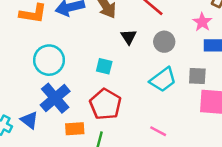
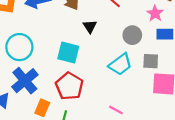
gray circle: (164, 42) -> (132, 35), moved
cyan square: (104, 66) -> (68, 52), size x1.5
orange rectangle: (75, 129) -> (42, 108), turned -63

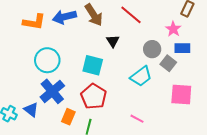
gray square: (151, 61) -> (168, 63), moved, turned 35

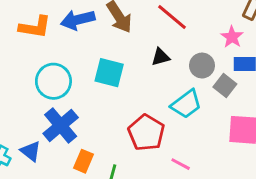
black triangle: (113, 41) -> (161, 57), moved, turned 48
cyan square: (93, 65) -> (109, 73), moved
red pentagon: (94, 97) -> (146, 133), moved

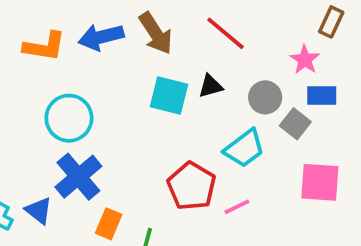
cyan square: (109, 73) -> (169, 96), moved
pink line: (181, 164) -> (237, 207), moved, turned -54

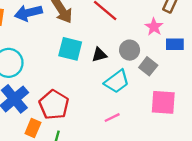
black triangle: (210, 86) -> (99, 55), moved
blue rectangle: (322, 96) -> (175, 44), moved
red pentagon: (192, 186) -> (54, 105), moved

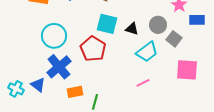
black triangle: (99, 55) -> (132, 29), turned 32
red pentagon: (54, 105) -> (93, 49), moved
orange rectangle: (33, 128) -> (75, 92), turned 56

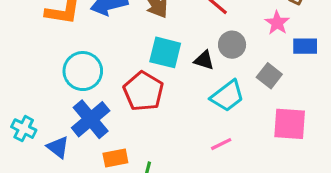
gray circle: (158, 25) -> (232, 45), moved
cyan cross: (16, 89) -> (24, 129), moved

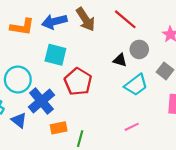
cyan square: (165, 52) -> (55, 55), moved
cyan circle: (83, 71) -> (18, 80), moved
pink line: (221, 144) -> (132, 127), moved

